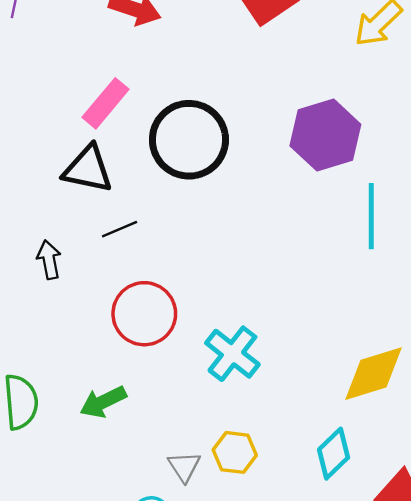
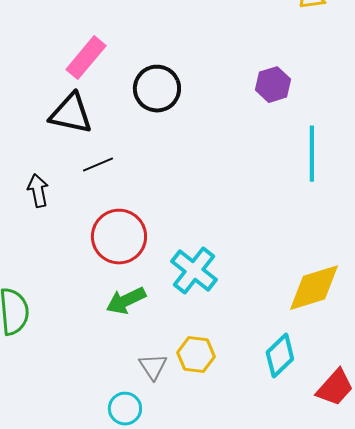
purple hexagon: (325, 135) -> (273, 85), size x0.6
black circle: (189, 140) -> (157, 89), size x0.7
green arrow: (103, 402) -> (126, 301), moved

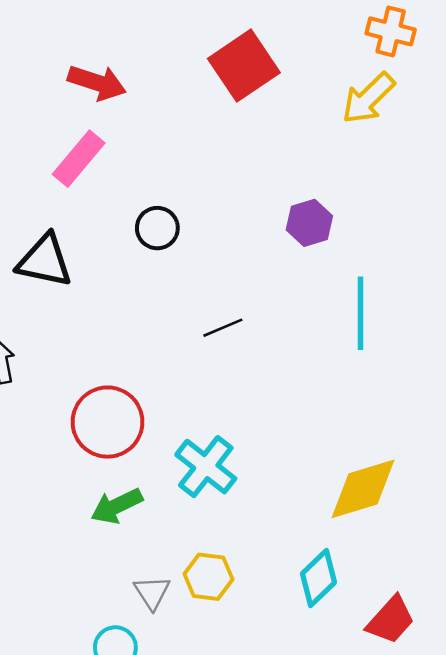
pink rectangle: (86, 58) -> (79, 159), moved
black circle: (157, 89) -> (157, 228), size x0.7
black line: (98, 165) -> (223, 328), moved

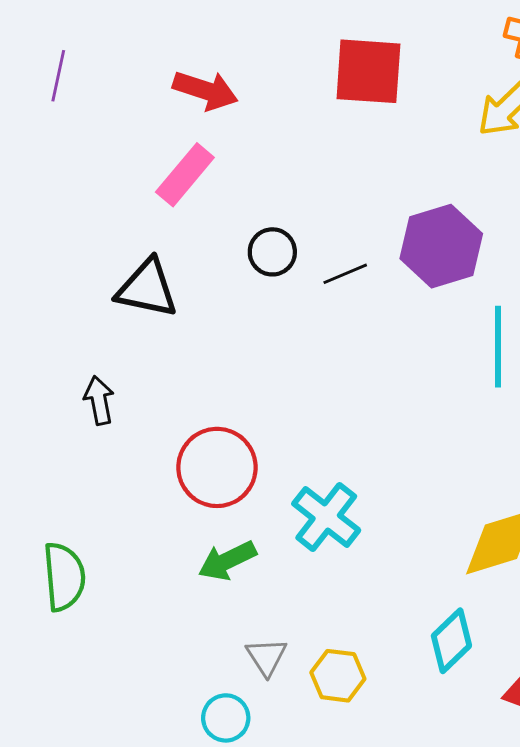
red square: (244, 66) -> (368, 71), turned 38
purple hexagon: (309, 223) -> (441, 246), size x1.6
black line: (223, 328) -> (345, 274), moved
yellow hexagon: (208, 577) -> (338, 676), moved

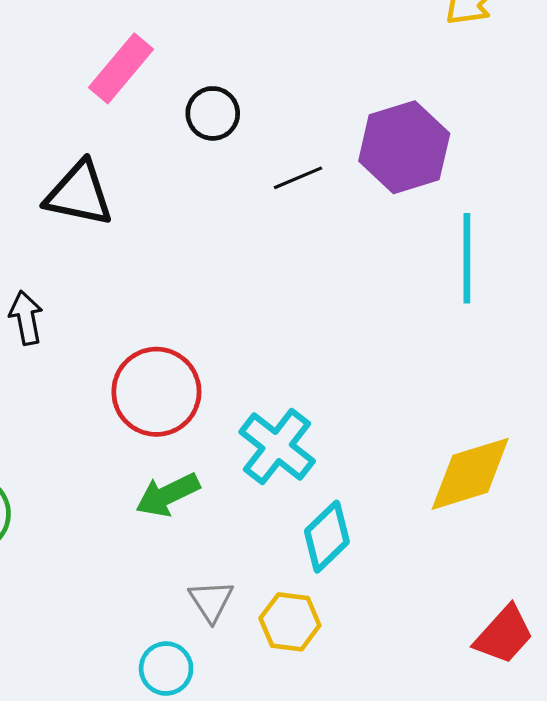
black circle: (272, 252) -> (213, 113), moved
cyan diamond: (451, 641) -> (327, 537), moved

